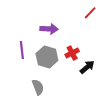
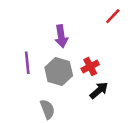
purple arrow: (49, 29) -> (61, 36), turned 78
black arrow: (87, 67) -> (99, 90), moved

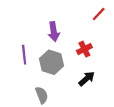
red cross: (90, 66) -> (84, 49), moved

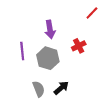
black arrow: (87, 79) -> (61, 88), moved

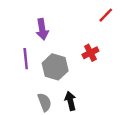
purple arrow: (50, 29) -> (42, 29), moved
black arrow: (61, 88) -> (70, 101), turned -63

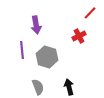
red cross: (90, 53) -> (79, 36), moved
black arrow: (70, 101) -> (69, 87), moved

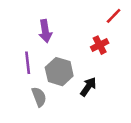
gray semicircle: (38, 87) -> (39, 97), moved
black arrow: (69, 87) -> (88, 87), moved, turned 49

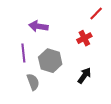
purple arrow: (45, 31) -> (38, 26), turned 108
black arrow: (88, 87) -> (84, 75), moved

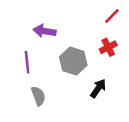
red cross: (84, 38) -> (108, 47), moved
gray hexagon: (50, 61) -> (73, 61), moved

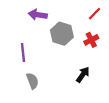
purple arrow: (45, 31) -> (38, 15), moved
gray hexagon: (73, 61) -> (62, 34), moved

